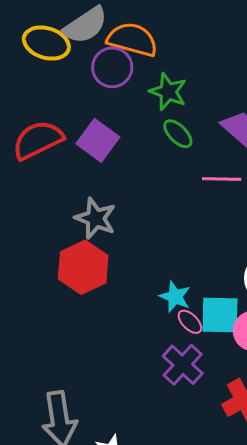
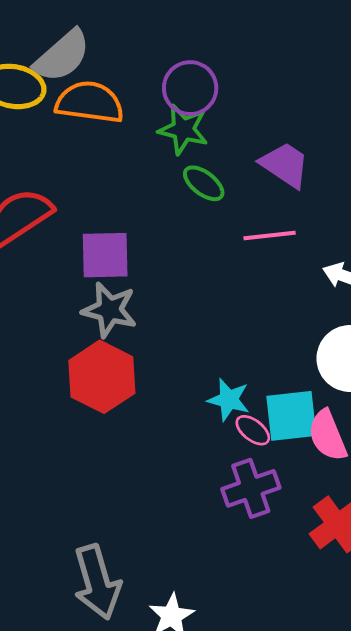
orange semicircle: (132, 39) -> (90, 102), moved
purple circle: (112, 67) -> (190, 88), moved
purple square: (98, 140) -> (105, 255), moved, turned -30
purple cross: (183, 365) -> (251, 488), turned 36

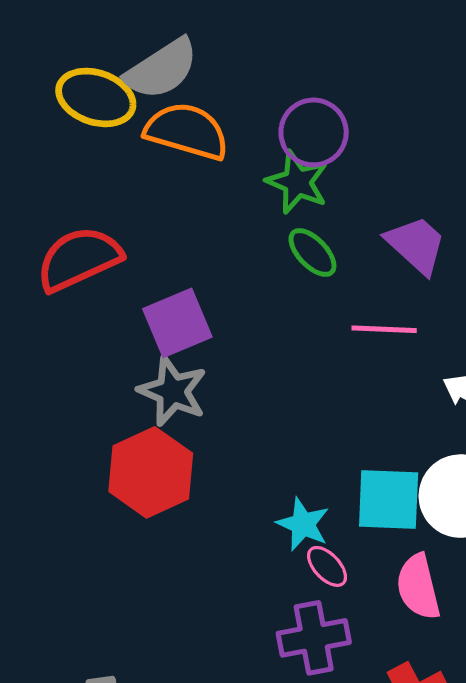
purple square: (105, 255) -> (177, 323), turned -30
cyan square: (291, 416) -> (389, 499), moved

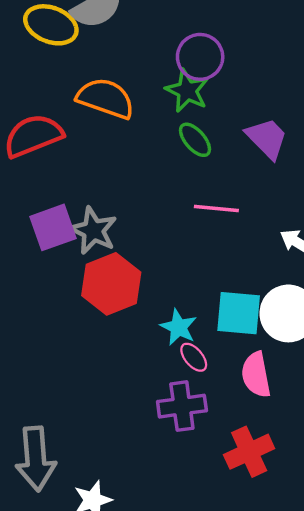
orange semicircle: (187, 131) -> (106, 98), moved
purple square: (177, 323) -> (53, 227), moved
pink line: (384, 329) -> (216, 209), moved
red hexagon: (151, 472) -> (111, 284), moved

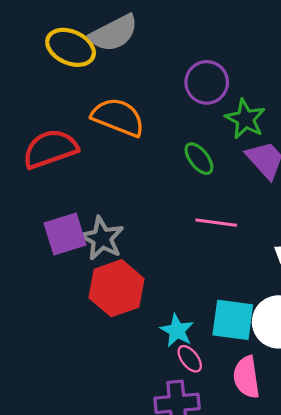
green star: (187, 91) -> (245, 119), moved

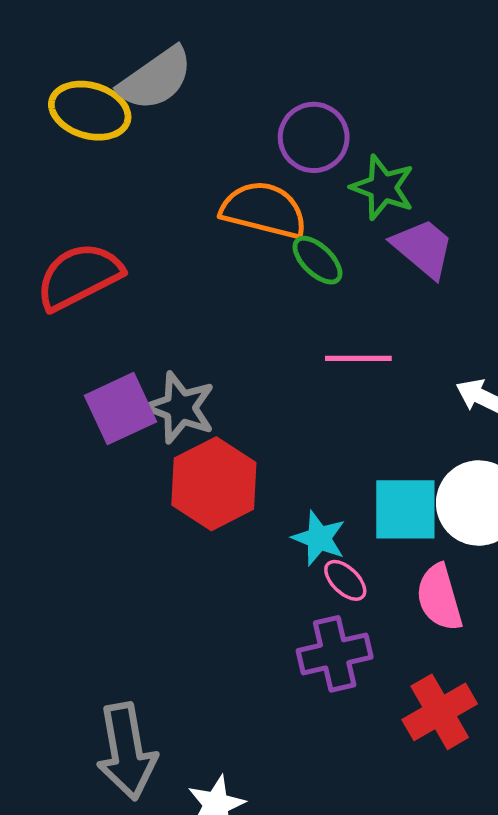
orange semicircle: (118, 117) -> (264, 210), moved

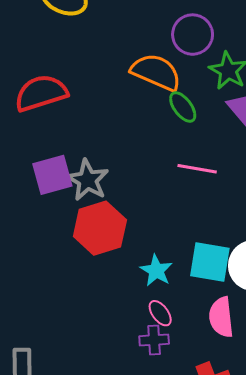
pink ellipse: (345, 580) -> (160, 313), moved
purple cross: (335, 654) -> (154, 340), size x0.7

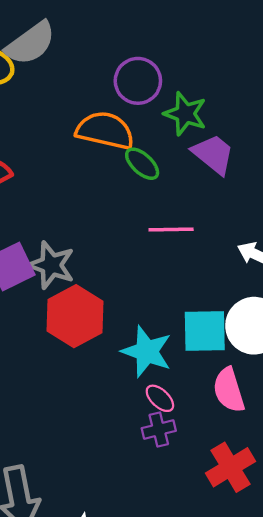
cyan star: (156, 270) -> (147, 352), size x1.4

